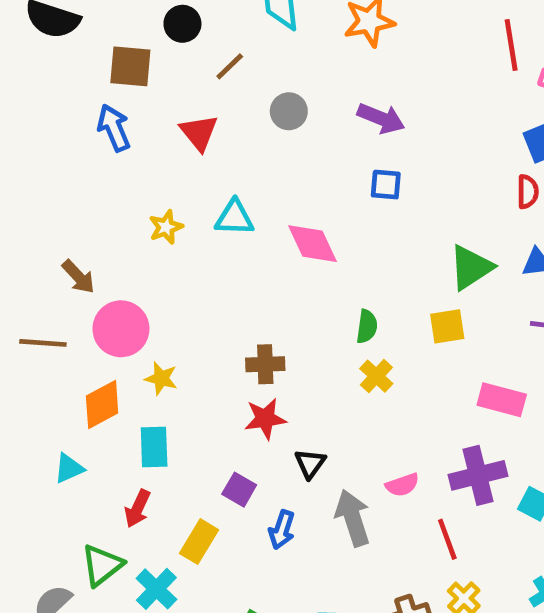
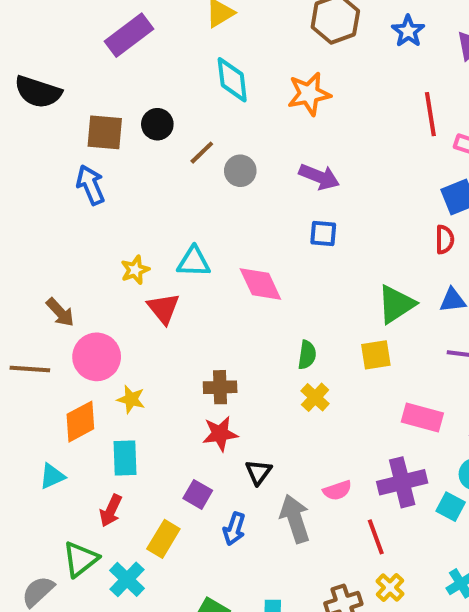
black circle: (182, 24) -> (157, 124), moved
brown line: (230, 66) -> (202, 153), moved
red triangle: (199, 133) -> (163, 308), moved

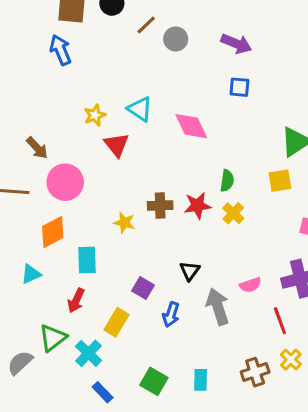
cyan triangle: (194, 262) -> (140, 109), turned 32
yellow star: (131, 399) -> (124, 223), moved
red star: (220, 434) -> (197, 206), moved

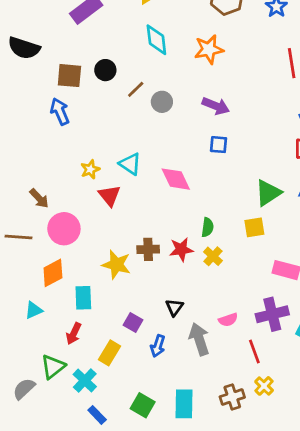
yellow star: (124, 223) -> (116, 265), size x1.5
cyan rectangle: (201, 380) -> (184, 404), size x1.5

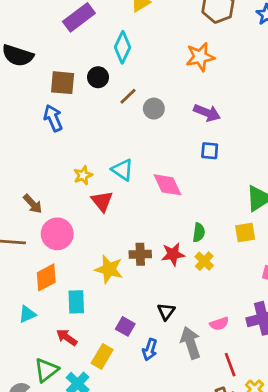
cyan diamond: (156, 40) -> (123, 47), moved, turned 32
red arrow: (74, 334) -> (67, 337), turned 100
red line: (254, 351) -> (230, 365), moved

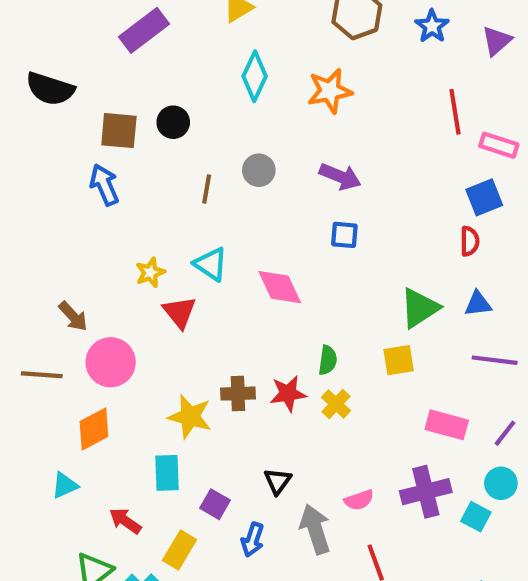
cyan diamond: (123, 47) -> (255, 76), moved
brown line: (128, 96) -> (207, 189), moved, turned -36
cyan rectangle: (76, 302) -> (167, 473), moved

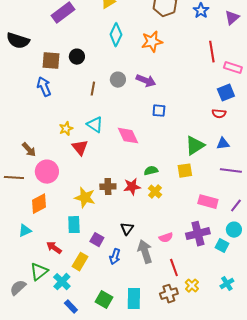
purple arrow: (340, 176) -> (146, 81), moved
red semicircle: (470, 241) -> (219, 114), turned 96
green semicircle: (328, 360) -> (151, 171), turned -112

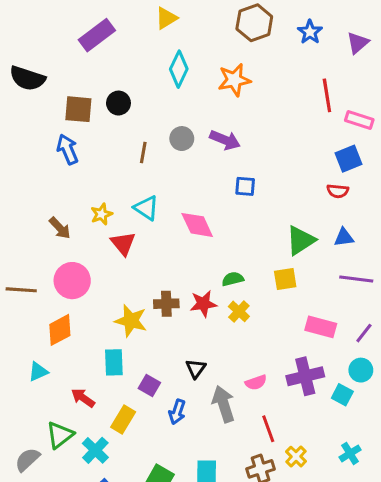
brown arrow: (29, 150) -> (60, 228), moved

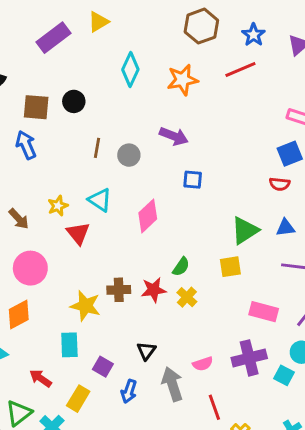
yellow triangle: (166, 18) -> (98, 22), moved
red line: (327, 95) -> (240, 70), moved, turned 76
gray circle: (182, 139) -> (129, 155), moved
pink diamond: (197, 225) -> (148, 216), turned 72
green semicircle: (233, 279) -> (181, 267), turned 138

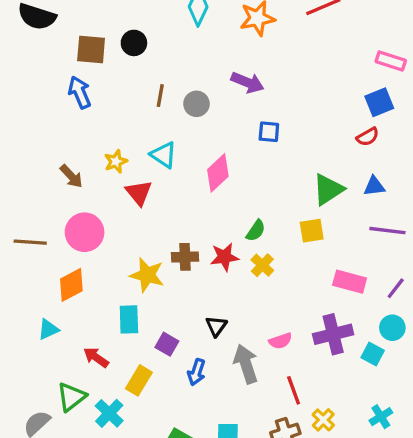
red semicircle: (280, 184) -> (368, 137), turned -36

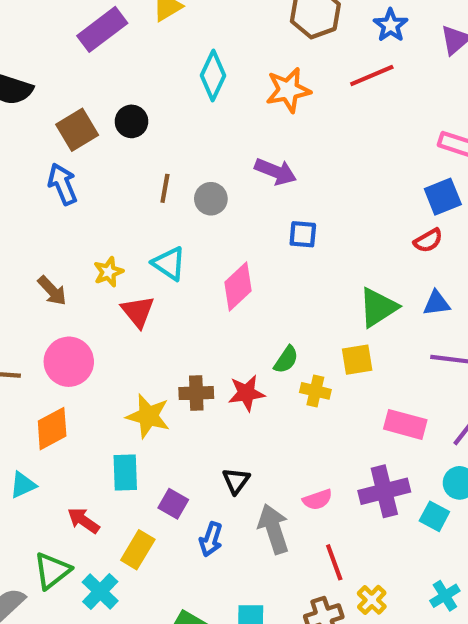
brown square: (91, 50) -> (77, 130), turned -36
yellow cross: (262, 265) -> (315, 391), moved, turned -30

